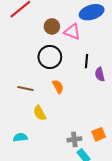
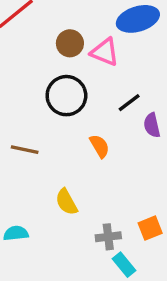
black line: (86, 61) -> (129, 103), turned 48
orange semicircle: (58, 86) -> (100, 146), moved
yellow semicircle: (40, 113) -> (66, 202), moved

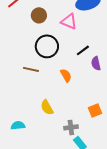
brown circle: (70, 43) -> (39, 15), moved
brown line: (25, 150) -> (31, 69), moved
orange square: (150, 228) -> (95, 110), moved

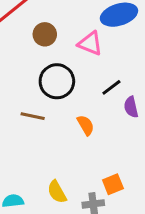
yellow semicircle: (47, 107) -> (57, 192), moved
orange square: (95, 110) -> (113, 184), moved

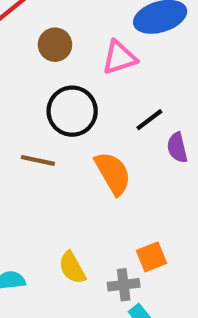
pink triangle: (90, 43) -> (119, 58), turned -40
orange semicircle: (86, 125) -> (113, 173), size x1.5

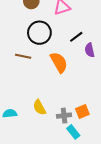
orange square: (151, 257) -> (82, 111), moved

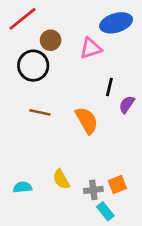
black circle: (39, 33) -> (33, 66), moved
black line: (76, 37) -> (109, 87), turned -40
purple semicircle: (90, 50) -> (127, 104), turned 48

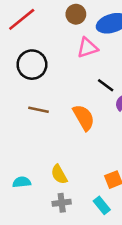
brown circle: (51, 40) -> (76, 14), moved
black line: (109, 87) -> (106, 85), turned -66
gray cross: (93, 190) -> (62, 203), moved

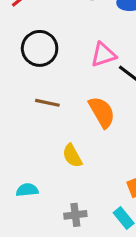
pink triangle: (88, 48) -> (103, 55), moved
yellow semicircle: (59, 174) -> (72, 156), moved

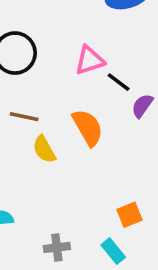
yellow semicircle: (72, 156) -> (44, 149), moved

